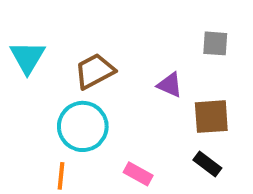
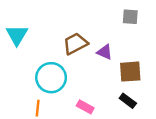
gray square: (215, 43) -> (130, 17), moved
brown trapezoid: (95, 71) -> (75, 44), moved

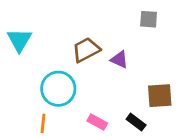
brown square: (130, 72) -> (160, 96), moved
black rectangle: (128, 101) -> (136, 122), moved

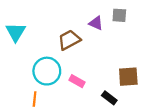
purple triangle: (119, 60) -> (96, 23), moved
pink rectangle: (97, 122) -> (77, 81), moved

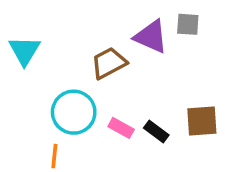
purple triangle: (96, 23) -> (151, 37), size x1.5
black rectangle: (109, 98) -> (156, 131), moved

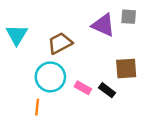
brown trapezoid: (109, 63) -> (60, 43), moved
brown square: (202, 121) -> (126, 68), moved

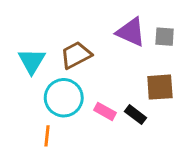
gray square: (129, 17) -> (165, 37), moved
cyan triangle: (17, 35) -> (32, 61), moved

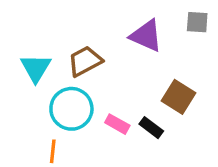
gray square: (165, 37) -> (197, 22), moved
brown square: (160, 87) -> (179, 97), turned 36

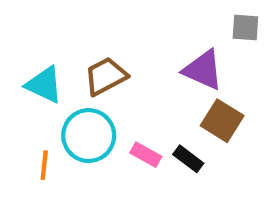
purple triangle: (146, 36) -> (203, 70), moved
cyan triangle: (36, 68) -> (44, 85), turned -36
orange line: (53, 151) -> (44, 165), moved

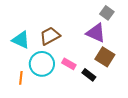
gray square: (245, 28) -> (107, 13), moved, turned 32
pink rectangle: (146, 155) -> (69, 64), moved

